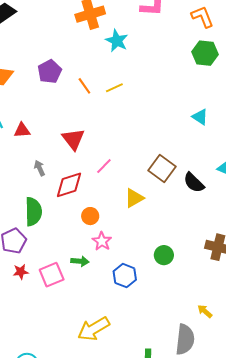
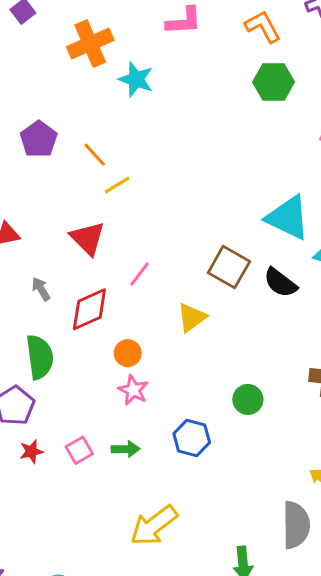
yellow line: (114, 88) -> (117, 185), moved
cyan triangle: (200, 117) -> (288, 218), moved, size x1.8
pink star: (102, 241) -> (133, 390), moved
green arrow: (80, 261) -> (126, 449), moved
pink square: (52, 275) -> (79, 450), size x0.7

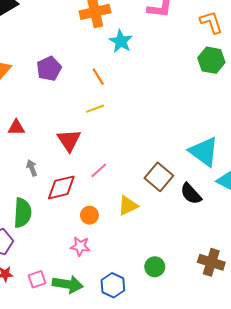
orange line: (95, 155) -> (98, 77), moved
orange circle: (128, 353) -> (89, 215), moved
pink star: (133, 390) -> (80, 246), turned -30
green arrow: (126, 449) -> (68, 284), size x1.6

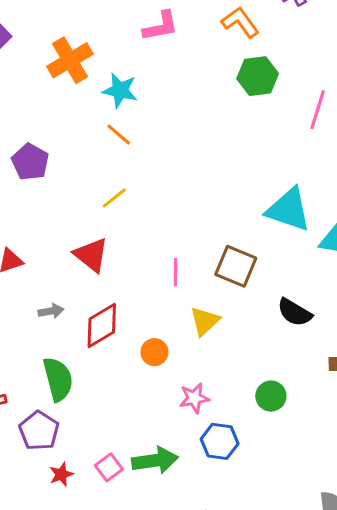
orange line: (98, 77) -> (119, 135), moved
gray arrow: (32, 168) -> (51, 311), turned 119
pink line: (99, 170) -> (175, 272), moved, turned -30
black semicircle: (191, 194) -> (295, 312), moved
pink star: (80, 246) -> (194, 398), moved

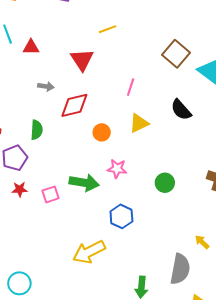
brown square: (236, 266) -> (176, 54), moved
black semicircle: (295, 312) -> (181, 110), moved
green semicircle: (58, 379) -> (37, 130), size x0.7
blue hexagon: (220, 441) -> (121, 216), moved
green arrow: (155, 460) -> (84, 183), moved

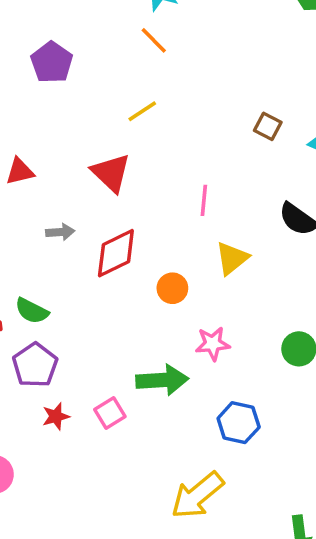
brown square: (176, 54) -> (268, 126), size x0.6
green semicircle: (37, 130) -> (32, 311), moved, turned 126

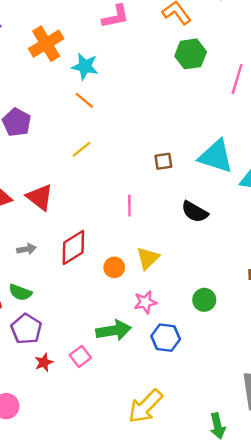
brown square: (268, 126) -> (163, 161), moved, turned -30
red triangle: (111, 173) -> (40, 197), moved
gray arrow: (60, 232) -> (26, 249), moved
yellow triangle: (232, 258) -> (148, 258), moved
blue hexagon: (239, 423) -> (166, 338), moved

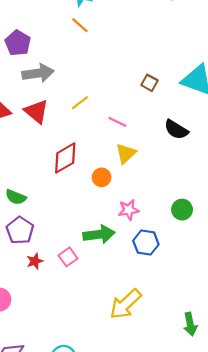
yellow line: (82, 149) -> (80, 103), moved
brown square: (163, 161) -> (149, 83), turned 35
pink line: (129, 206) -> (117, 122), turned -66
gray arrow: (26, 249) -> (38, 73), moved, size x1.8
yellow triangle: (148, 258) -> (126, 153), moved

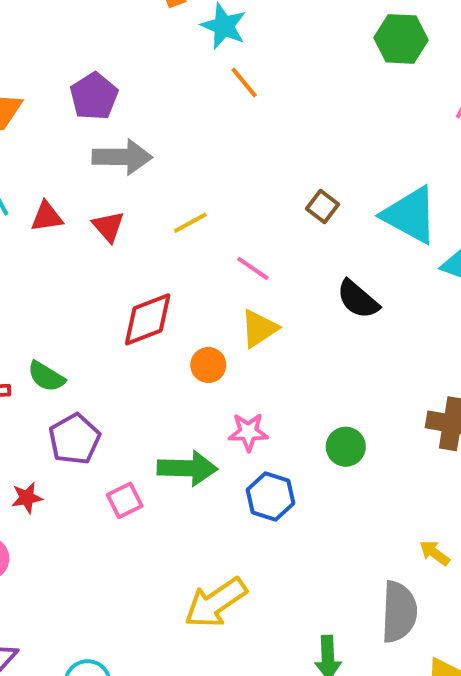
orange line: (80, 25) -> (244, 82), moved
red triangle: (36, 111) -> (108, 226), size x0.7
purple pentagon: (20, 230) -> (74, 439), moved
red star: (35, 261) -> (27, 498), moved

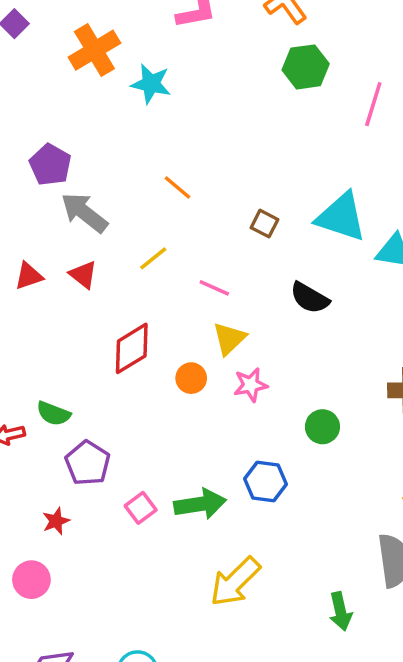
orange line: (244, 82) -> (178, 188), moved
gray arrow: (122, 157) -> (84, 213), turned -132
pink star: (248, 432) -> (251, 385), moved
green arrow: (187, 468) -> (200, 504), moved

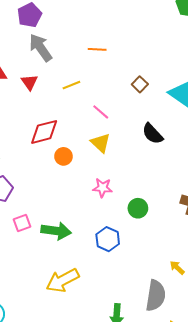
orange line: (178, 188) -> (97, 49), turned -54
yellow triangle: (229, 339) -> (101, 143), turned -50
orange circle: (191, 378) -> (63, 156), moved
pink star: (251, 385) -> (103, 188), moved
blue hexagon: (266, 482) -> (108, 239), moved

